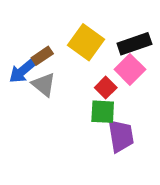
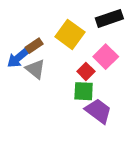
black rectangle: (134, 44) -> (109, 18), moved
purple trapezoid: (121, 136) -> (98, 111), turned -44

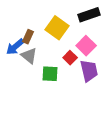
brown rectangle: (34, 46) -> (28, 37), turned -32
green square: (84, 91) -> (50, 74), moved
purple trapezoid: (98, 111) -> (89, 71), moved, turned 40

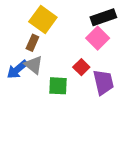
yellow square: (57, 28) -> (43, 19), moved
pink square: (86, 46) -> (98, 38), moved
blue arrow: (15, 47) -> (17, 70), moved

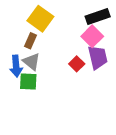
blue arrow: (17, 70) -> (16, 66), turned -55
purple trapezoid: (103, 82) -> (98, 57), moved
green square: (58, 86) -> (28, 82), moved

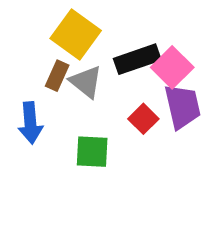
black rectangle: (98, 16) -> (137, 59), moved
gray triangle: (32, 62) -> (86, 82), moved
green square: (28, 82) -> (92, 152), moved

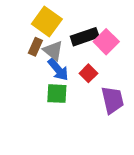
purple trapezoid: (182, 106) -> (113, 100), moved
blue arrow: (30, 123) -> (58, 70), moved, turned -35

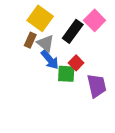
black rectangle: (85, 37) -> (73, 31), turned -35
pink square: (106, 42) -> (95, 20), moved
green square: (57, 94) -> (66, 74), moved

